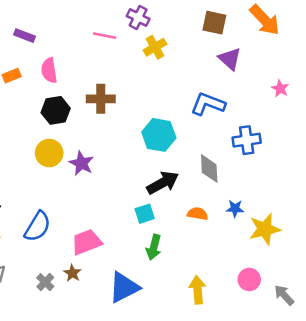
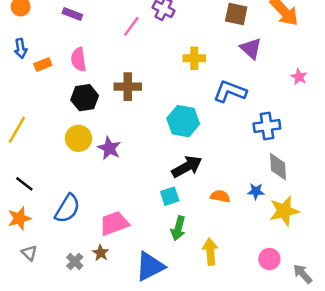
purple rectangle: (25, 36) -> (72, 14), moved
pink line: (105, 36) -> (131, 26), turned -65
yellow cross: (155, 47) -> (194, 58), moved, turned 30
gray diamond: (209, 169) -> (278, 167), moved
yellow arrow: (198, 290) -> (210, 252), moved

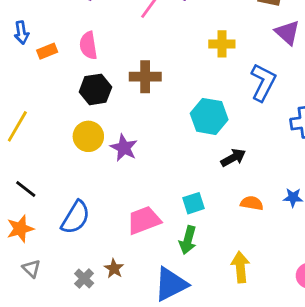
blue L-shape: (230, 92) -> (263, 82), turned 96
black arrow: (187, 167) -> (233, 158), moved, size x0.7
pink trapezoid: (114, 223) -> (144, 220), moved
green arrow: (178, 228) -> (188, 240), moved

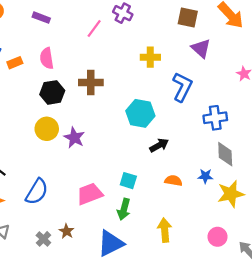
cyan square: (194, 203) -> (128, 181), turned 35

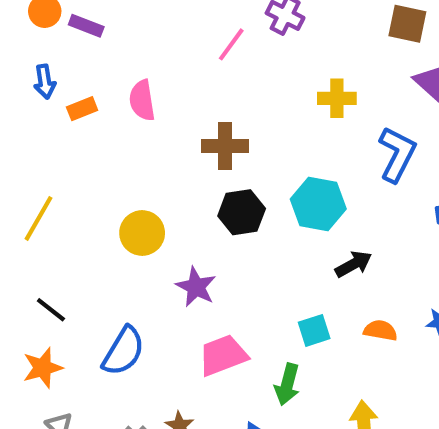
purple rectangle: (41, 18) -> (86, 26), moved
black hexagon: (52, 92) -> (242, 212), moved
purple star: (74, 138) -> (196, 287), moved
cyan square: (128, 181) -> (314, 330), moved, turned -35

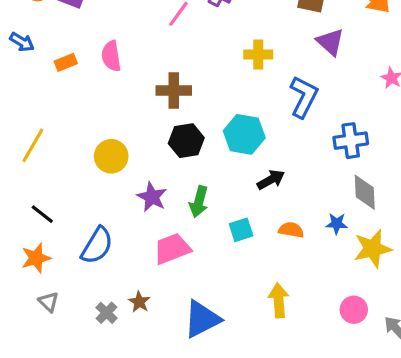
blue arrow: (45, 82) -> (22, 42), moved, turned -50
green arrow: (287, 384) -> (199, 202), moved

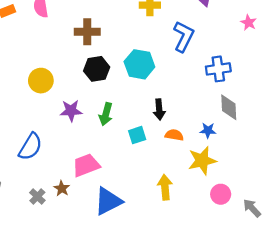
black arrow: (271, 180) -> (159, 110), moved, turned 114
purple star: (152, 197) -> (71, 111), turned -30
pink trapezoid: (172, 249) -> (86, 165), moved
yellow star: (373, 249) -> (202, 161), moved

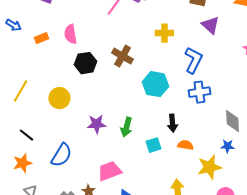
brown cross: (87, 32) -> (122, 56), moved, turned 30
black hexagon: (97, 69) -> (85, 63), moved
blue cross: (218, 69) -> (199, 92), moved
yellow circle: (41, 81) -> (59, 98), moved
blue star: (208, 130) -> (227, 146), moved

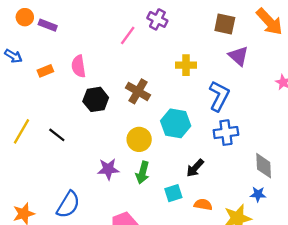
yellow circle: (59, 98) -> (139, 139), moved
black arrow: (172, 123) -> (195, 168), turned 48
black line: (26, 135) -> (57, 135), moved
orange semicircle: (185, 145) -> (203, 205), moved

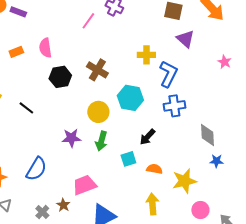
yellow cross: (186, 65) -> (146, 55), moved
blue star: (258, 194) -> (216, 161), moved

